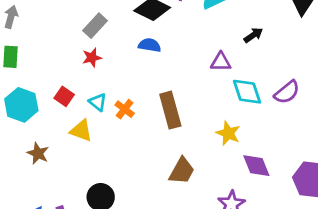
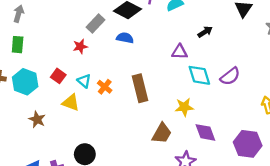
gray rectangle: (95, 26) -> (96, 23), moved
yellow star: (228, 133) -> (184, 107), turned -30
brown trapezoid: (182, 171) -> (162, 133), moved

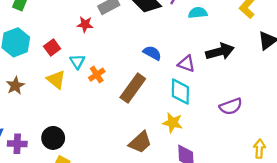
black arrow: (205, 32) -> (220, 52), size x1.6
blue semicircle: (125, 38) -> (152, 53), moved
cyan diamond: (199, 75) -> (180, 92), moved
brown rectangle: (140, 88) -> (133, 88), turned 32

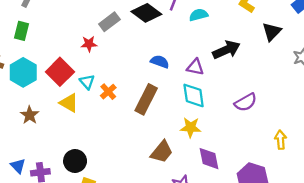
red square: (52, 48) -> (60, 72), size x1.6

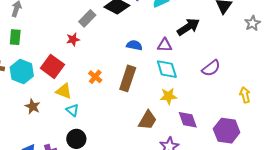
cyan triangle: (87, 82) -> (72, 110), moved

